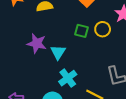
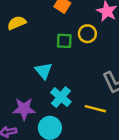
purple star: (37, 43) -> (24, 109), moved

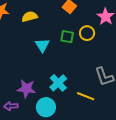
cyan triangle: (43, 71) -> (42, 45), moved

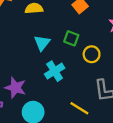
yellow circle: (87, 33) -> (92, 54), moved
cyan cross: (58, 83) -> (55, 71), moved

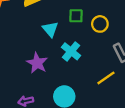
purple star: (15, 88) -> (37, 63), moved, turned 30
yellow line: (79, 108) -> (106, 78), turned -48

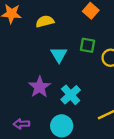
cyan cross: (71, 51) -> (71, 95), moved

